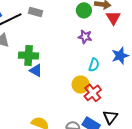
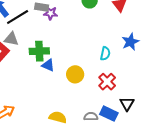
purple star: (85, 37) -> (51, 13), moved
yellow circle: (81, 85) -> (75, 74), moved

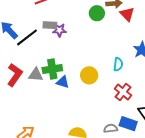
gray triangle: (11, 39) -> (36, 75), moved
yellow circle: (75, 74) -> (89, 75), moved

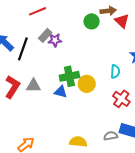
gray rectangle: (50, 25) -> (45, 35), turned -48
black line: (27, 37) -> (23, 49), turned -30
green cross: (52, 69) -> (69, 76), moved

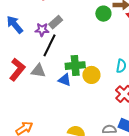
purple star: (55, 40) -> (42, 30), moved
black line: (23, 49) -> (49, 45), moved

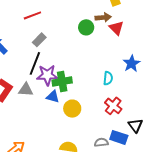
purple star: (42, 30) -> (47, 75), moved, size x1.5
yellow circle: (91, 75) -> (72, 109), moved

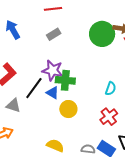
green circle: (86, 27) -> (102, 34), size x1.6
black line: (35, 63) -> (34, 88), moved
gray triangle: (26, 90) -> (13, 105), moved

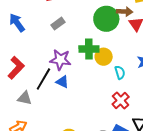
green cross: (65, 80) -> (89, 49), moved
cyan semicircle: (111, 89) -> (120, 72), turned -32
yellow circle: (68, 109) -> (104, 57), moved

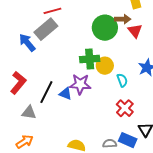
blue arrow: (17, 23) -> (27, 43), moved
gray rectangle: (58, 24) -> (46, 29), moved, size x1.6
purple star: (60, 60) -> (80, 84), moved

